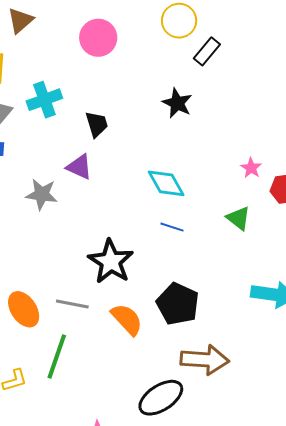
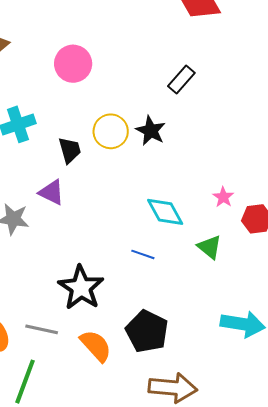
yellow circle: (179, 21) -> (111, 131), moved
cyan diamond: (166, 183) -> (165, 212), moved

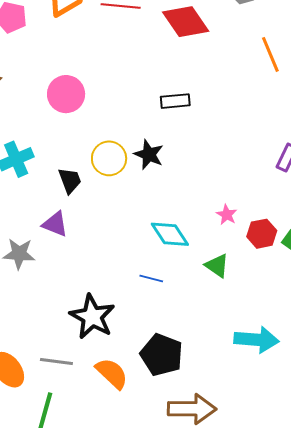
black rectangle: (181, 80) -> (175, 101), turned 48

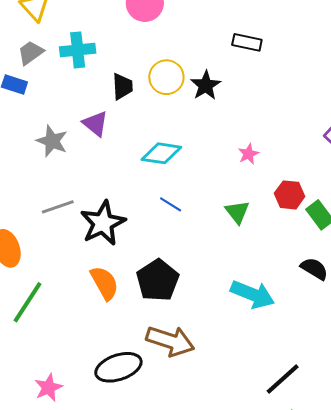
pink star: (227, 215) -> (248, 154), moved
cyan diamond: (170, 234) -> (161, 153), moved, turned -66
gray line: (56, 361) -> (58, 207), moved, turned -44

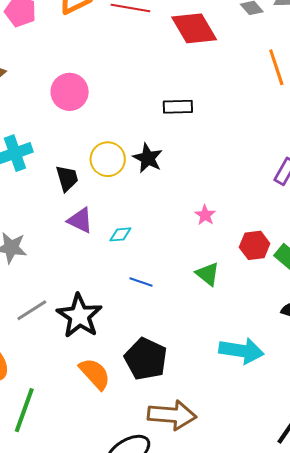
purple triangle: (95, 124) -> (80, 220), moved
cyan diamond: (161, 153) -> (120, 234), size x0.6

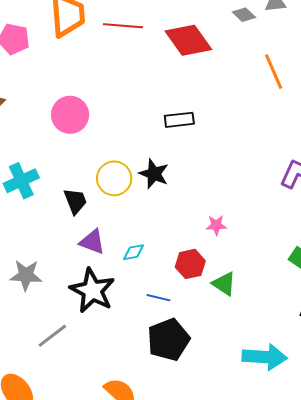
pink star: (205, 215) -> (216, 225), turned -30
red hexagon: (255, 245) -> (190, 264), moved
black star: (79, 316) -> (92, 291), moved
black pentagon: (146, 359) -> (168, 340), moved, turned 30

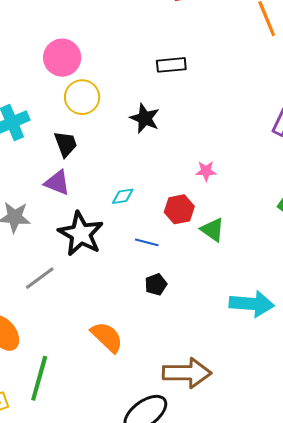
yellow circle: (114, 178) -> (82, 97), moved
purple triangle: (92, 242) -> (57, 183), moved
black pentagon: (168, 340) -> (156, 284), size x0.5

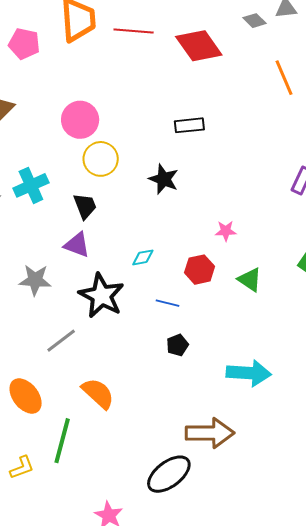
green triangle: (213, 230) -> (250, 280), moved
cyan arrow: (252, 304) -> (249, 373), moved
orange semicircle: (107, 337) -> (98, 393), moved

